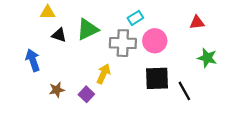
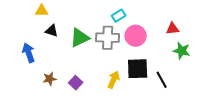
red triangle: (197, 23) -> (173, 29), moved
green triangle: (88, 29) -> (80, 38), moved
yellow arrow: (103, 74) -> (114, 80), moved

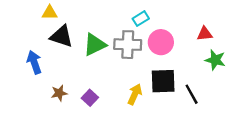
black triangle: (52, 31) -> (62, 36), size x1.5

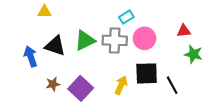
black triangle: (62, 36) -> (55, 46), moved
purple square: (90, 98) -> (81, 88), size x1.6

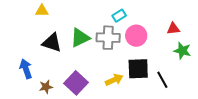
blue arrow: (31, 56) -> (26, 69), moved
brown star: (53, 84) -> (46, 87), moved
yellow arrow: (121, 85) -> (114, 80), turned 42

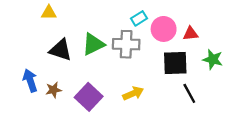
red triangle: (173, 29) -> (191, 34), moved
pink circle: (136, 36) -> (164, 29), moved
black square: (138, 69) -> (175, 63), moved
brown star: (46, 87) -> (54, 90), moved

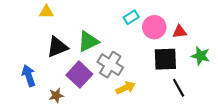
gray cross: (126, 44) -> (110, 65), moved, turned 30
black triangle: (61, 50) -> (57, 47), turned -40
brown star: (54, 90) -> (56, 96), moved
purple square: (89, 97) -> (79, 75), moved

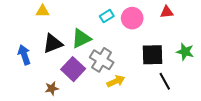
cyan rectangle: (131, 17) -> (107, 16), moved
pink circle: (154, 27) -> (132, 18), moved
red triangle: (180, 32) -> (167, 12), moved
blue arrow: (29, 76) -> (24, 55), moved

